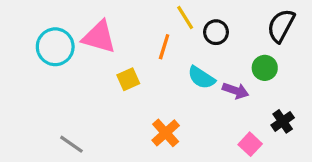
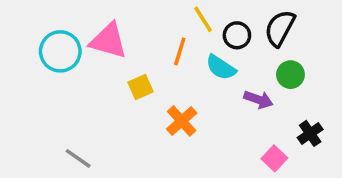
black semicircle: (281, 26) -> (280, 28), moved
cyan semicircle: (201, 78) -> (221, 67), moved
orange cross: (166, 133) -> (182, 121), moved

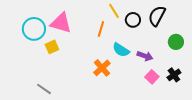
cyan semicircle: (221, 67) -> (121, 50), moved
green circle: (290, 75) -> (176, 42), moved
yellow square: (141, 87) -> (52, 47), moved
pink square: (274, 158) -> (152, 77), moved

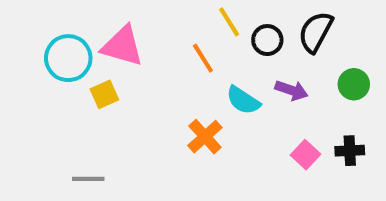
orange line: (101, 29) -> (203, 58), turned -49
purple arrow: (145, 56) -> (291, 90), moved
black cross: (174, 75) -> (350, 151), turned 32
gray line: (44, 89) -> (88, 179), turned -35

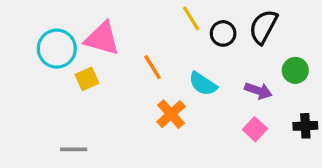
orange line: (203, 58) -> (153, 67), moved
purple arrow: (291, 90) -> (258, 91), moved
black cross: (350, 151) -> (305, 126), moved

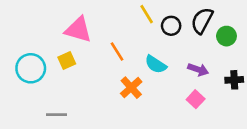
cyan circle: (57, 49) -> (31, 68), moved
green circle: (295, 70) -> (226, 36), moved
black cross: (305, 126) -> (234, 80), moved

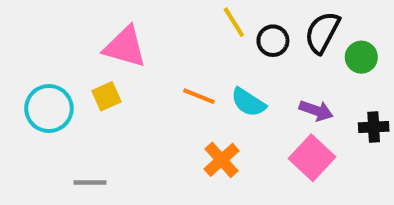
orange line: (117, 52) -> (199, 96), moved, turned -36
orange cross: (131, 88) -> (222, 160), moved
pink square: (196, 99) -> (312, 158), size x1.5

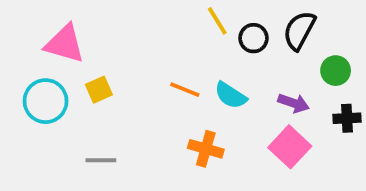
pink triangle: (125, 47) -> (65, 44), moved
green circle: (361, 57) -> (336, 71), moved
orange cross: (222, 160) -> (206, 149), turned -32
gray line: (90, 182) -> (101, 160), moved

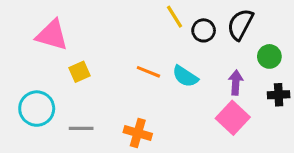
cyan circle: (46, 101) -> (37, 109), moved
purple arrow: (294, 103) -> (236, 83), turned -105
orange cross: (206, 149) -> (138, 133), moved

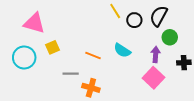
green circle: (269, 56) -> (170, 37), moved
orange line: (148, 72) -> (93, 55), moved
cyan circle: (37, 109) -> (24, 57), moved
gray line: (81, 128) -> (71, 74), moved

